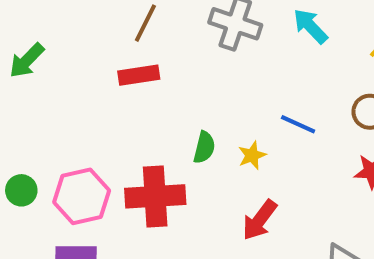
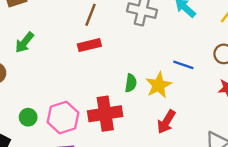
yellow star: (252, 155) -> (159, 85), size x1.6

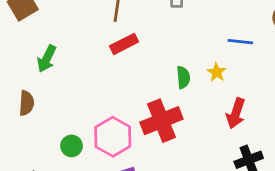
yellow star: (159, 85) -> (217, 72), size x0.6

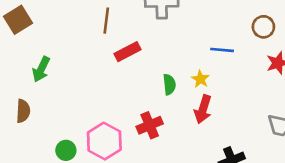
red rectangle: (124, 44) -> (128, 52), moved
red arrow: (236, 113) -> (203, 109), moved
red cross: (162, 121) -> (150, 125), size x0.7

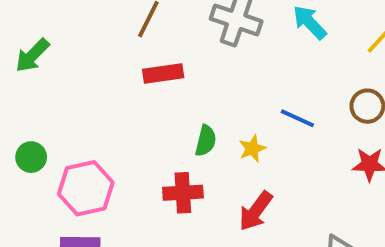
red arrow: (203, 109) -> (256, 211), moved
red cross: (150, 125) -> (183, 193), moved
green circle: (66, 150) -> (31, 157), moved

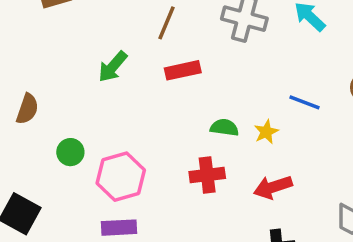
green arrow: (32, 55) -> (113, 67), moved
green semicircle: (206, 141) -> (224, 127), turned -92
red arrow: (256, 211) -> (273, 187), turned 39

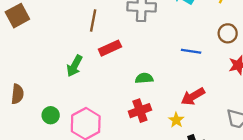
green arrow: (113, 67) -> (74, 66), moved
yellow star: (266, 132) -> (176, 120), moved
red arrow: (273, 187) -> (193, 96), moved

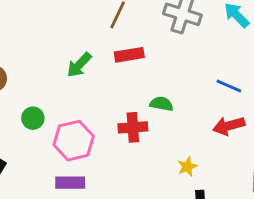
red arrow: (193, 96) -> (229, 126), moved
red cross: (140, 111) -> (133, 127), moved

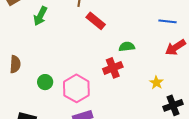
red rectangle: (129, 55) -> (96, 21), turned 66
green arrow: (79, 65) -> (40, 16), moved

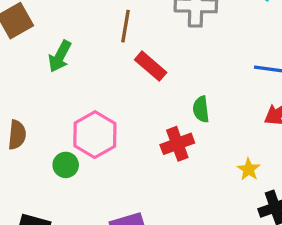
green semicircle: (127, 47) -> (201, 109), turned -91
pink hexagon: (76, 88) -> (95, 135), moved

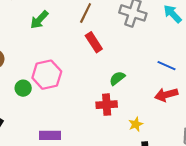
green semicircle: (201, 109) -> (117, 78), turned 42
red cross: (177, 144) -> (107, 105), moved

